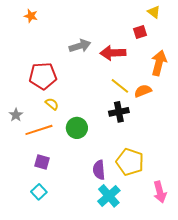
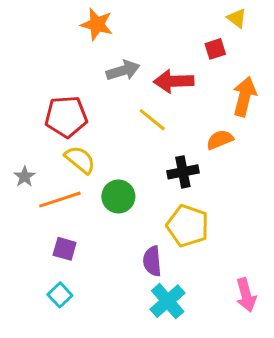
orange star: (31, 16) -> (97, 24), moved, size x1.5
yellow line: (120, 86) -> (152, 120), moved
yellow semicircle: (52, 104) -> (80, 160), size x1.5
yellow pentagon: (130, 162) -> (188, 226), moved

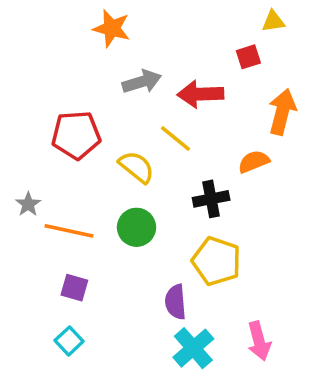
yellow triangle: (237, 18) -> (273, 21), turned -45
yellow semicircle: (80, 160) -> (136, 167), moved
orange line: (60, 200) -> (69, 231), turned 30
pink arrow: (246, 295) -> (259, 341), moved

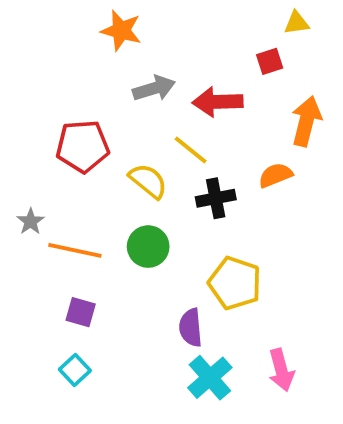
black cross: (211, 199) -> (216, 198), moved

